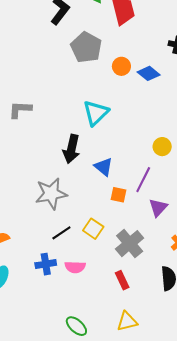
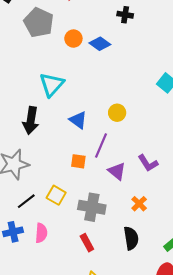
blue triangle: (104, 167) -> (78, 120), moved
purple triangle: (158, 208) -> (117, 171), turned -30
gray cross: (130, 244) -> (92, 207), turned -36
pink semicircle: (75, 267) -> (41, 233), turned -84

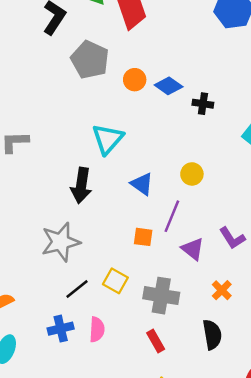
black cross: (125, 15) -> (203, 104), moved

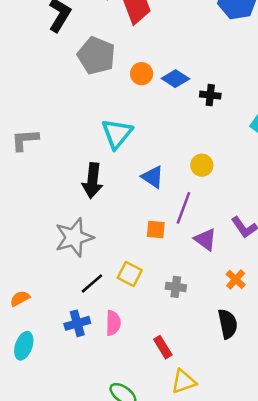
gray cross: (161, 296) -> (176, 287), size x0.6
red rectangle: (156, 341) -> (163, 347), moved

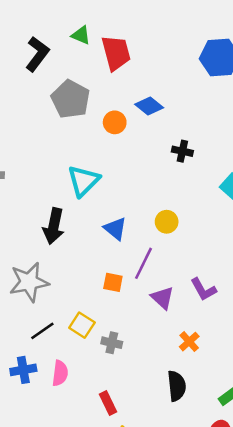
blue diamond: (175, 79) -> (149, 106), moved
gray cross: (176, 287) -> (112, 343), moved

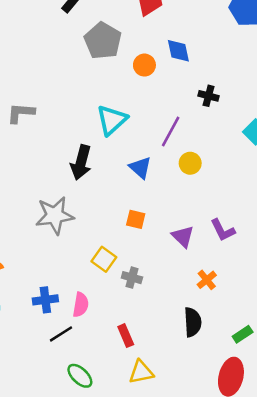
blue diamond: (149, 106) -> (178, 51), turned 36
purple line: (143, 263) -> (171, 131), moved
black line: (42, 331) -> (61, 334), moved

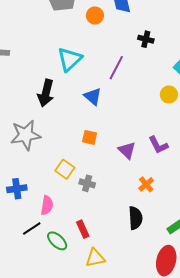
yellow circle: (190, 163) -> (169, 94), moved
blue cross: (45, 300) -> (17, 189), moved
green ellipse: (80, 376) -> (57, 241), moved

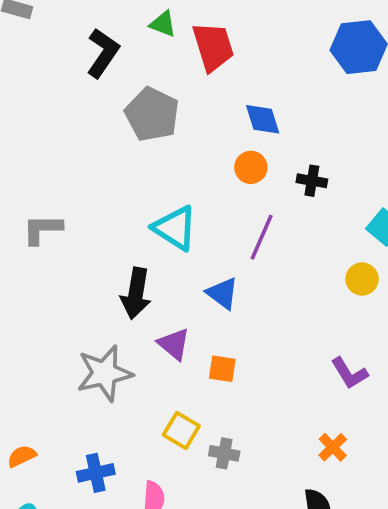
orange circle: (95, 16) -> (251, 167), moved
cyan triangle: (70, 59) -> (175, 228), turned -40
purple triangle: (127, 150) -> (174, 344), moved

